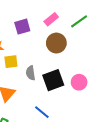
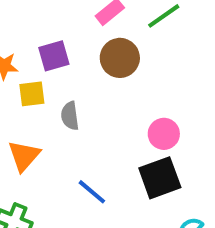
purple square: (22, 27) -> (54, 56), moved
black square: (53, 80) -> (160, 178), moved

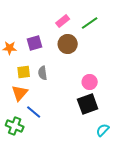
yellow square: (32, 94) -> (24, 72), moved
blue line: (92, 192) -> (34, 112), moved

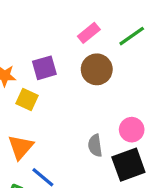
yellow square: (24, 72) -> (27, 100), moved, turned 32
gray semicircle: (43, 73) -> (95, 146), moved

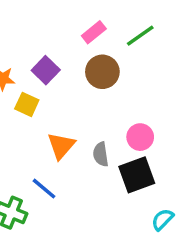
purple square: (44, 68) -> (46, 70), turned -30
orange triangle: (21, 147) -> (61, 146), moved

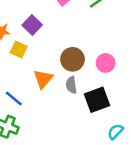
brown circle: (102, 72) -> (73, 59), moved
pink circle: (140, 137) -> (106, 63), moved
blue line: (44, 189) -> (14, 98), moved

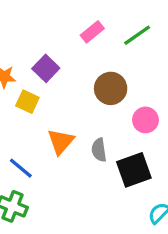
brown circle: (73, 59) -> (111, 88), moved

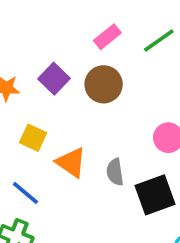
brown circle: (111, 88) -> (104, 84), moved
yellow square: (27, 102) -> (33, 138), moved
orange triangle: (61, 142) -> (71, 162), turned -36

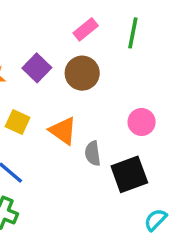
green line: (159, 40) -> (133, 33), turned -44
orange triangle: (71, 162) -> (63, 131), moved

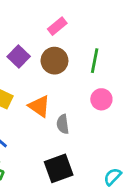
green line: (133, 33) -> (95, 61), moved
black square: (129, 174) -> (59, 168), moved

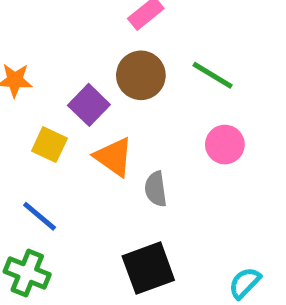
purple square: (19, 56) -> (89, 105), moved
green line: (95, 61) -> (213, 75), turned -70

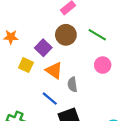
blue line: (40, 216) -> (50, 99), moved

